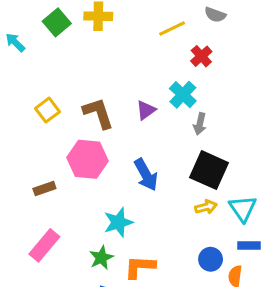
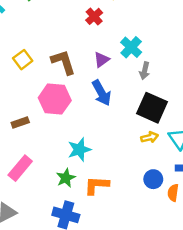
red cross: (201, 56) -> (94, 16), moved
blue arrow: (146, 175) -> (102, 93), moved

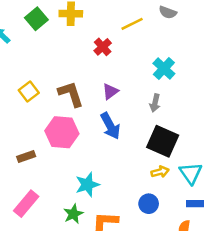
cyan cross: (131, 47) -> (164, 69), moved
blue circle: (153, 179) -> (149, 204), moved

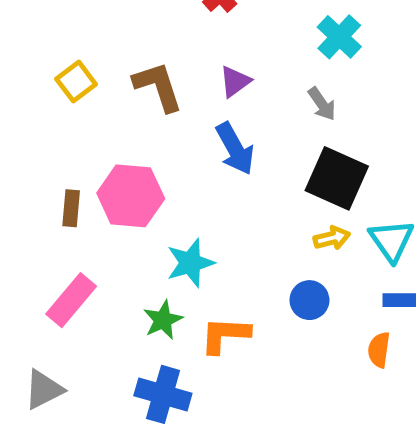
gray arrow: (155, 103) -> (322, 104), turned -48
pink hexagon: (62, 132) -> (131, 196), moved
brown rectangle: (26, 157) -> (71, 208), turned -66

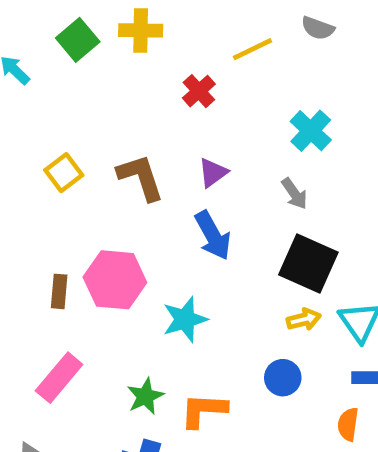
cyan star: (190, 263) -> (185, 319), moved

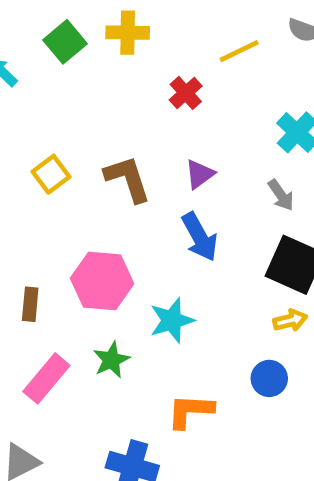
brown rectangle: (59, 291) -> (30, 304), moved
green star: (145, 396) -> (111, 360), moved

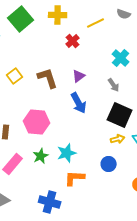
yellow cross: (128, 33) -> (58, 15), moved
green square: (65, 42) -> (21, 19), size x1.4
cyan star: (172, 320) -> (67, 153), moved

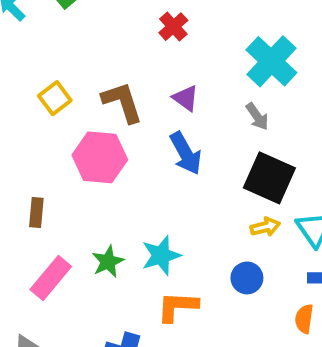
cyan cross: (121, 58) -> (271, 61), size x1.4
purple triangle: (79, 76) -> (186, 98), turned -48
pink hexagon: (37, 122) -> (100, 157), moved

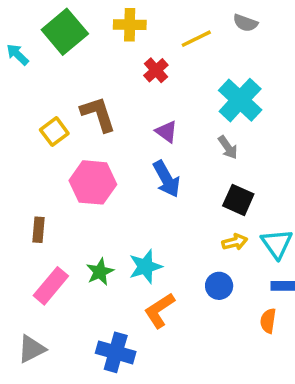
brown L-shape: (122, 102) -> (98, 114), moved
black square: (269, 178) -> (238, 200), size x0.7
orange L-shape: (177, 307) -> (159, 310), turned -36

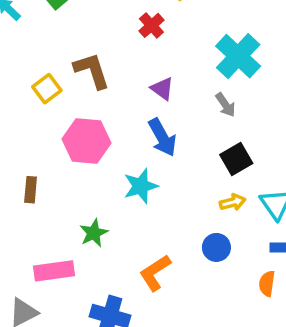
black square: (238, 200) -> (236, 159), turned 36
cyan star: (145, 267) -> (141, 186), moved
pink rectangle: (51, 286) -> (54, 271), moved, turned 42

